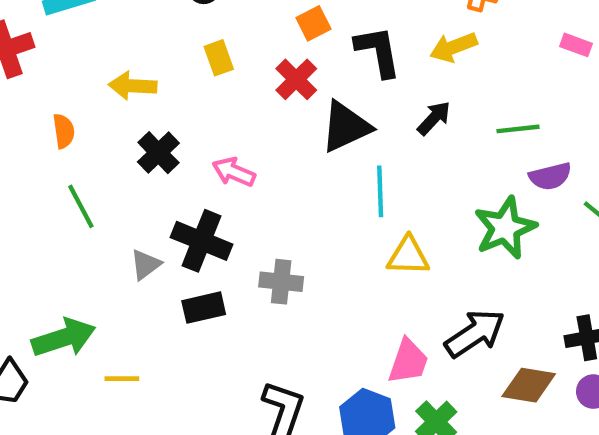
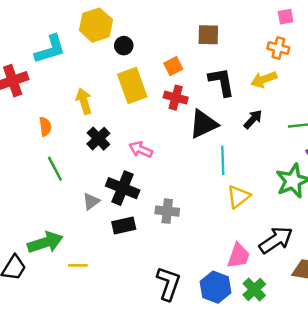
orange square: (313, 23) -> (173, 66), moved
yellow rectangle: (219, 58) -> (132, 85), size x1.8
red cross: (296, 79) -> (176, 98), turned -30
yellow arrow: (133, 86) -> (84, 101), turned 70
yellow triangle: (408, 256) -> (238, 197), turned -40

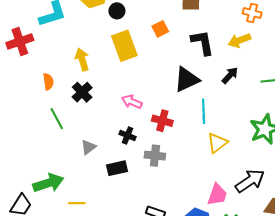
red cross: (176, 98) -> (162, 121), moved
black cross: (98, 139) -> (82, 92), moved
black cross: (123, 188) -> (127, 135), moved, size x0.6

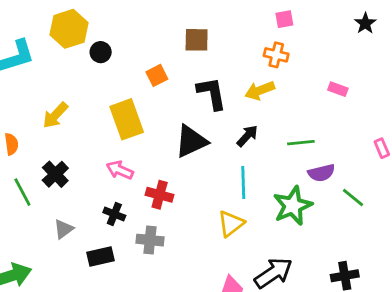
yellow rectangle: (124, 46) -> (127, 119), moved
yellow arrow: (82, 59) -> (55, 115), turned -120
black cross: (82, 92) -> (55, 174), moved
cyan line: (204, 111) -> (243, 182), moved

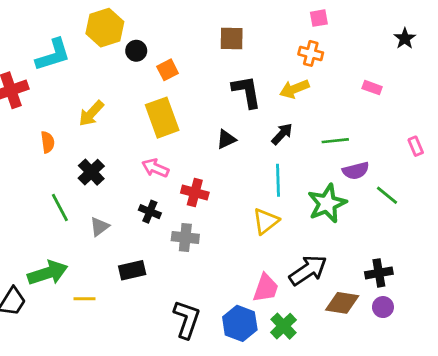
black star: (365, 23) -> (405, 38), moved
orange square: (157, 75) -> (168, 70), moved
black triangle: (191, 141) -> (226, 139), size x0.6
green line: (22, 192) -> (60, 208), moved
black rectangle: (101, 257) -> (132, 270), moved

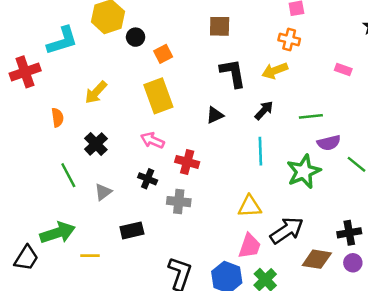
yellow triangle: (266, 221) -> (250, 206), moved, turned 35

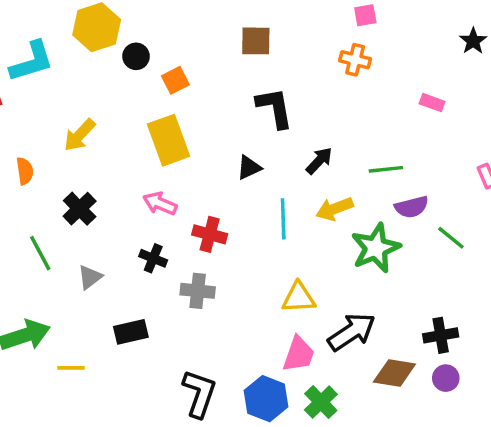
yellow arrow: (275, 71) -> (335, 209), moved
cyan line: (260, 151) -> (283, 219), moved

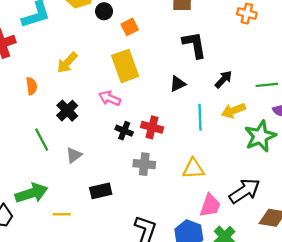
pink arrow: (160, 204) -> (110, 98), moved
black cross: (153, 258) -> (124, 131), moved
yellow triangle: (299, 298) -> (193, 169), moved

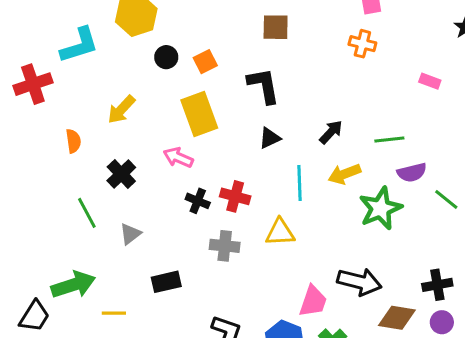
black circle: (104, 11) -> (166, 57), moved
black L-shape: (194, 45) -> (264, 86), moved
yellow triangle: (193, 169) -> (280, 232), moved
black arrow: (245, 191) -> (359, 282), turned 48

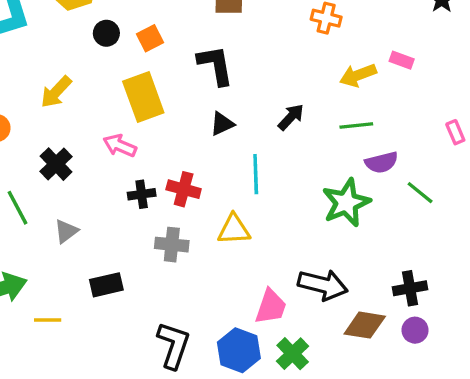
yellow arrow: (344, 174) -> (358, 75), moved
black cross: (198, 201) -> (142, 194), turned -30

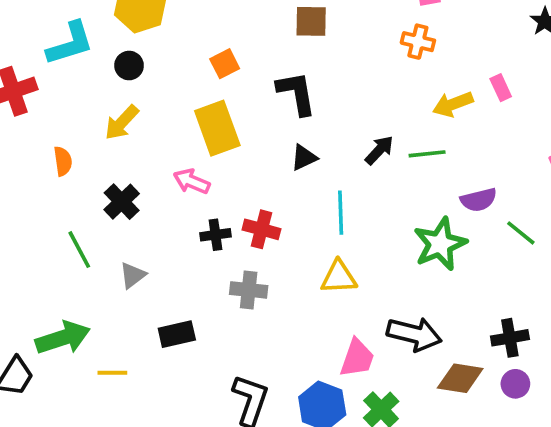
black circle: (106, 33) -> (129, 66), moved
pink rectangle: (402, 60) -> (501, 88), turned 45
green line: (356, 125) -> (427, 154), moved
yellow triangle: (234, 229) -> (339, 277), moved

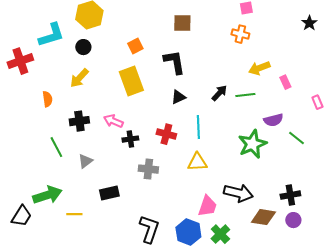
pink rectangle: (501, 88) -> (285, 82), moved
pink arrow: (192, 181) -> (113, 121), moved
black cross: (122, 202) -> (79, 121), turned 36
red cross: (261, 229) -> (166, 134), moved

